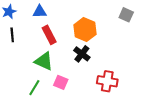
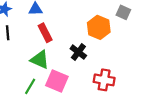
orange hexagon: (85, 30) -> (99, 27), moved
pink square: (61, 82) -> (57, 81), size x1.5

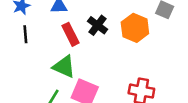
black cross: (78, 52) -> (98, 25), moved

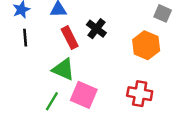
orange hexagon: (135, 28) -> (146, 45), moved

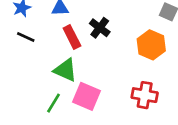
black line: (25, 38) -> (26, 37), turned -60

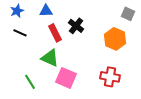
green line: (53, 103) -> (30, 82), moved, turned -63

